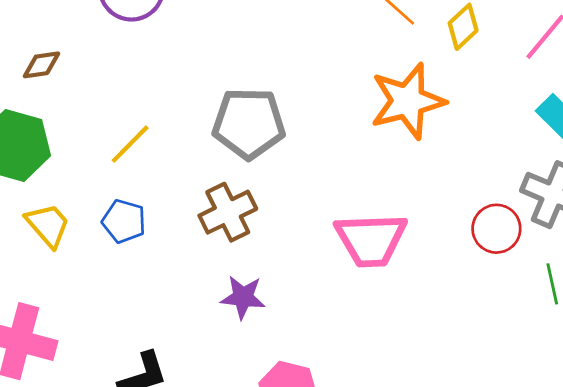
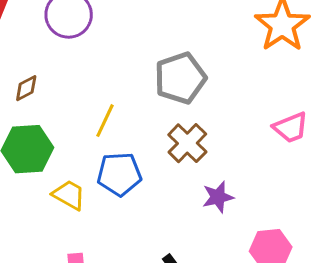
blue pentagon: (124, 221) -> (119, 174), size x1.4
pink trapezoid: (371, 240) -> (291, 128), size x0.7

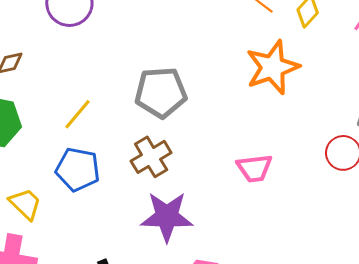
yellow trapezoid: (69, 195) -> (25, 204), moved
purple star: (218, 197) -> (167, 217), size x1.6

